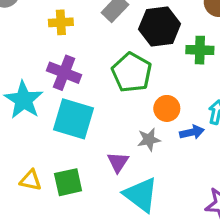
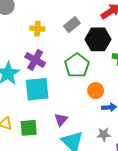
cyan square: (73, 119) -> (37, 89), turned -30
gray star: (149, 140) -> (104, 134), moved

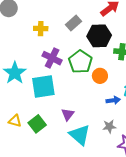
purple cross: (35, 60) -> (52, 58), moved
orange circle: (96, 91) -> (100, 76), moved
green square: (29, 128) -> (37, 124), turned -30

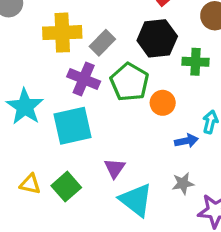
gray rectangle: (73, 23) -> (102, 43), moved
yellow cross: (41, 29) -> (62, 33), size x1.6

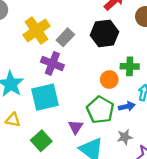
yellow cross: (62, 33) -> (36, 30), turned -32
green cross: (196, 62) -> (130, 66), moved
green pentagon: (129, 82) -> (100, 110), moved
yellow triangle: (30, 184) -> (13, 120), moved

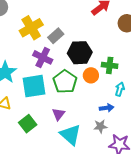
black hexagon: (105, 33) -> (80, 53), moved
blue arrow: (127, 106) -> (107, 108), moved
green pentagon: (100, 110) -> (65, 82), moved

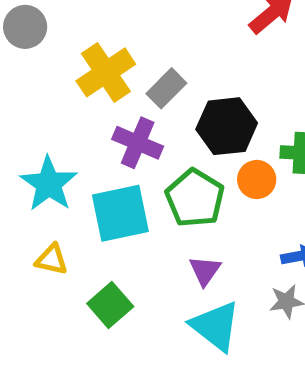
purple triangle: (58, 114) -> (205, 271), moved

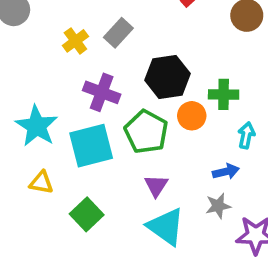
yellow cross: (106, 72) -> (75, 41), size x0.6
gray rectangle: (166, 88) -> (118, 33), moved

